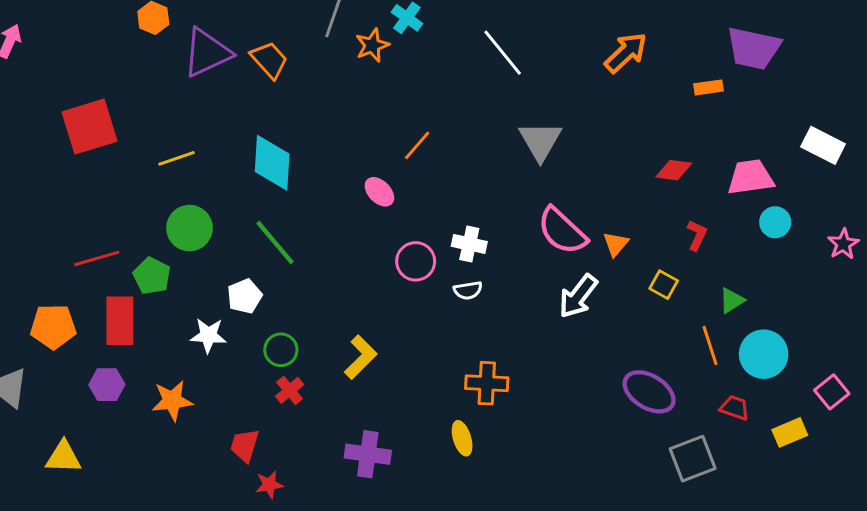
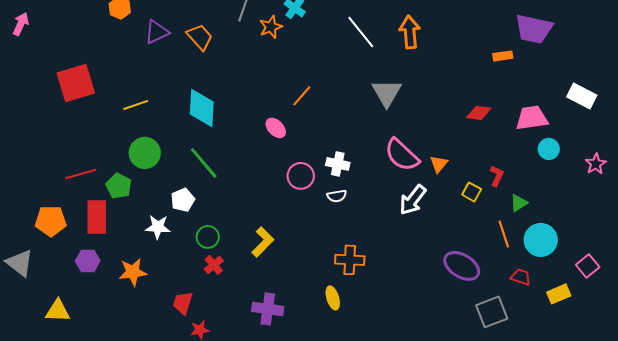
purple triangle: (207, 53) -> (157, 32), size x0.7
orange arrow: (626, 53) -> (410, 32), moved, turned -52
red L-shape: (697, 235) -> (497, 176), moved

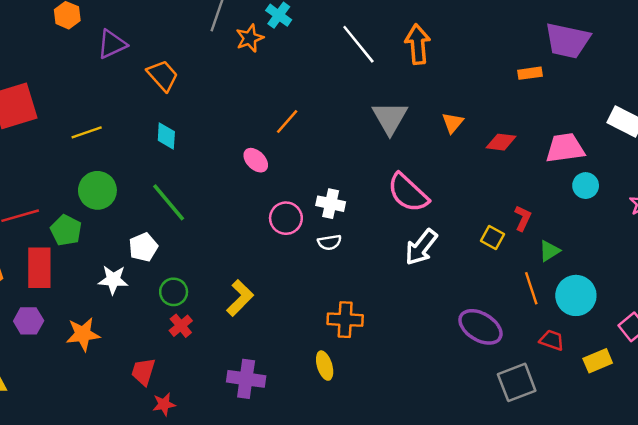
orange trapezoid: (200, 37) -> (163, 76), moved
cyan diamond: (202, 108) -> (166, 136), size x0.6
orange triangle: (439, 164) -> (453, 123), moved

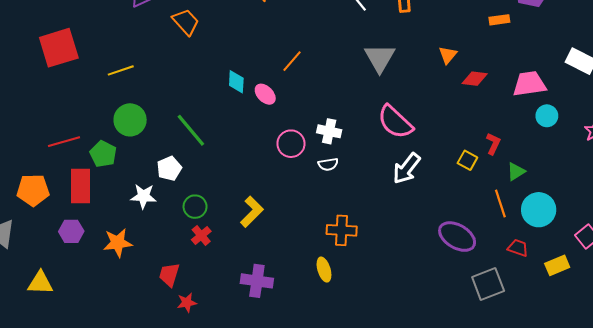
orange triangle: (453, 123) -> (448, 55), moved
cyan diamond: (166, 136) -> (236, 82), moved

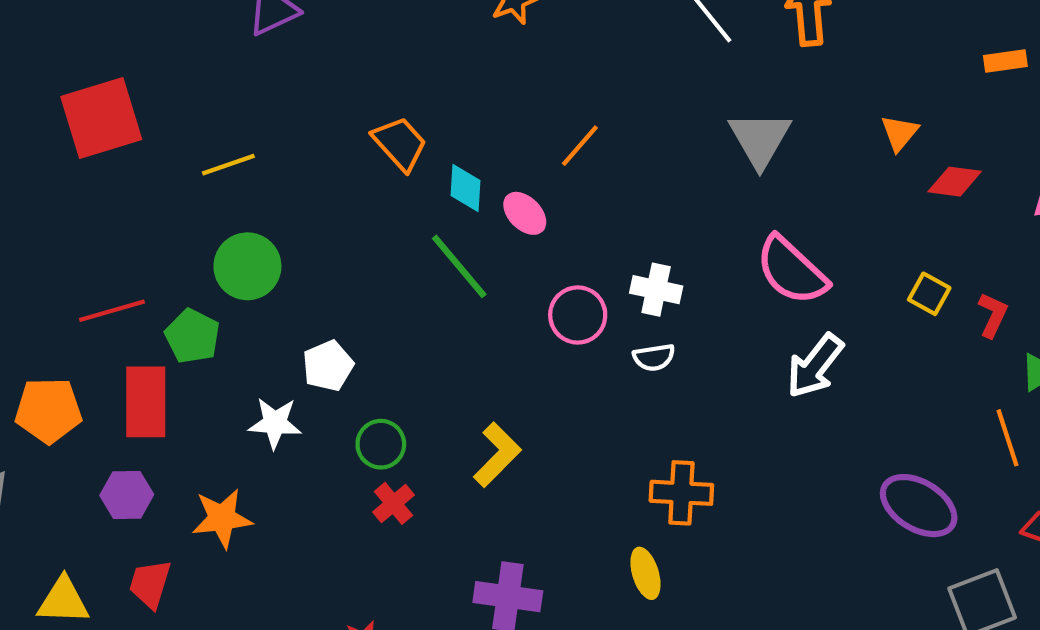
orange trapezoid: (186, 22) -> (400, 143), moved
green line: (191, 130) -> (459, 266), moved
yellow square: (467, 160) -> (929, 294), moved
red trapezoid: (169, 275) -> (150, 584), moved

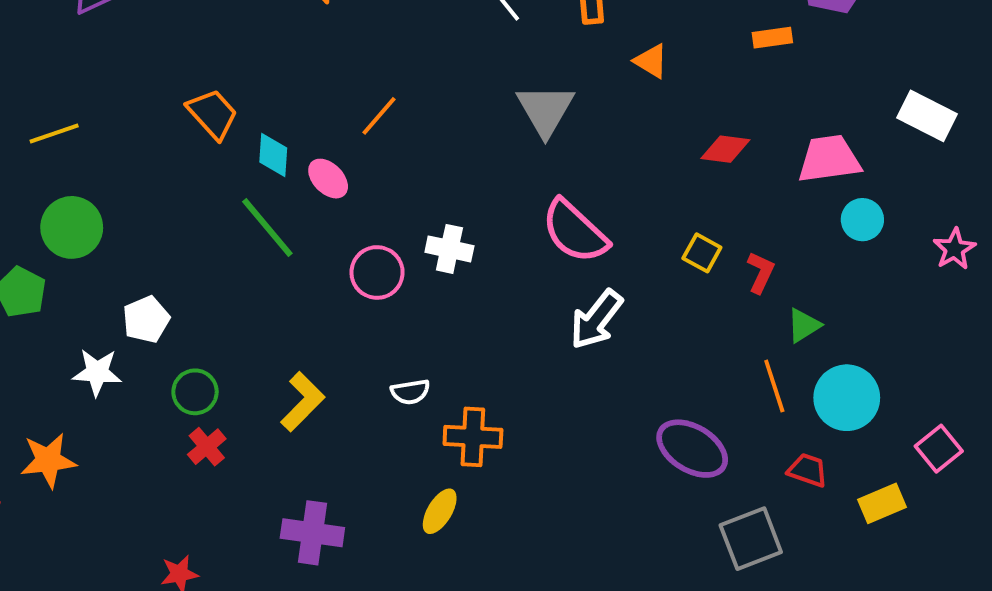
orange triangle: (900, 133) -> (651, 61), moved, turned -39
white semicircle: (654, 357) -> (410, 392), moved
yellow ellipse: (645, 573) -> (440, 511), turned 48

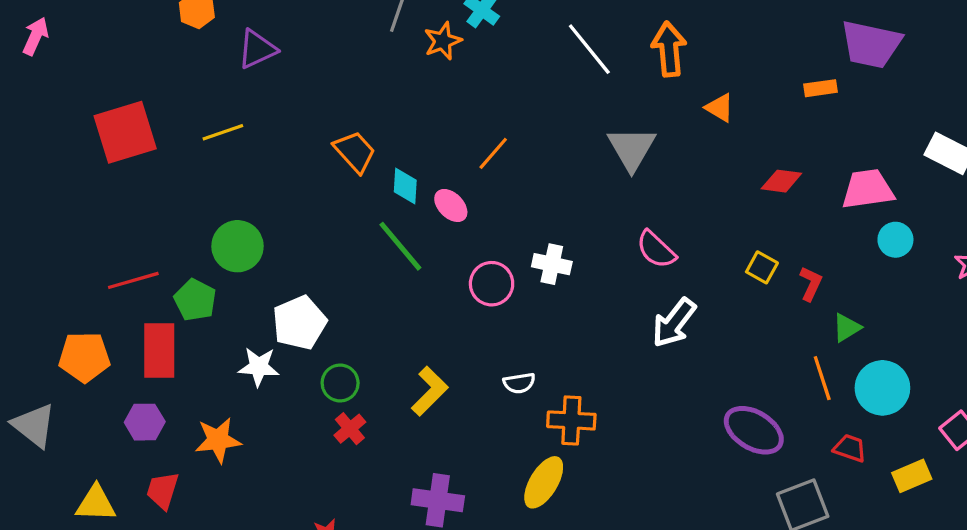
yellow line: (54, 134) -> (223, 132), moved
pink semicircle: (575, 231) -> (656, 249), size x0.7
white pentagon: (146, 319) -> (299, 323), size x1.4
yellow ellipse: (440, 511) -> (544, 482), size x1.4

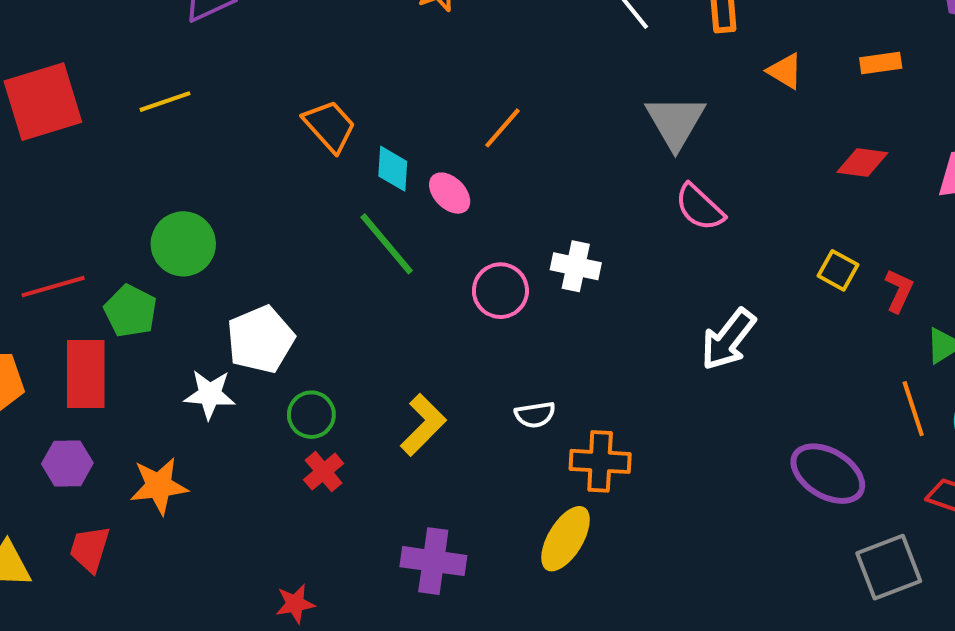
orange rectangle: (821, 88) -> (881, 63), moved
pink semicircle: (656, 249) -> (700, 207), moved

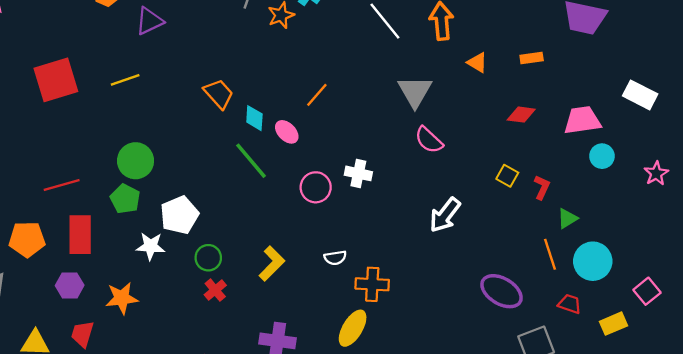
green pentagon: (130, 311) -> (125, 199), moved

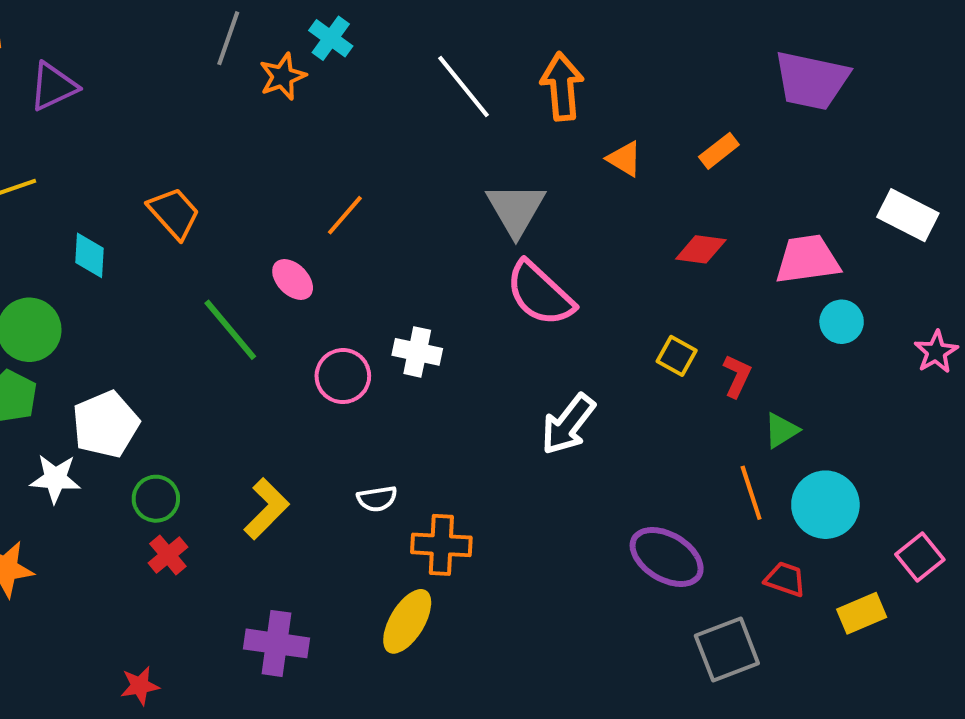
orange rectangle: (532, 58) -> (719, 151), turned -30
cyan diamond: (254, 118) -> (90, 255), moved
pink semicircle: (429, 140) -> (540, 294), size x1.4

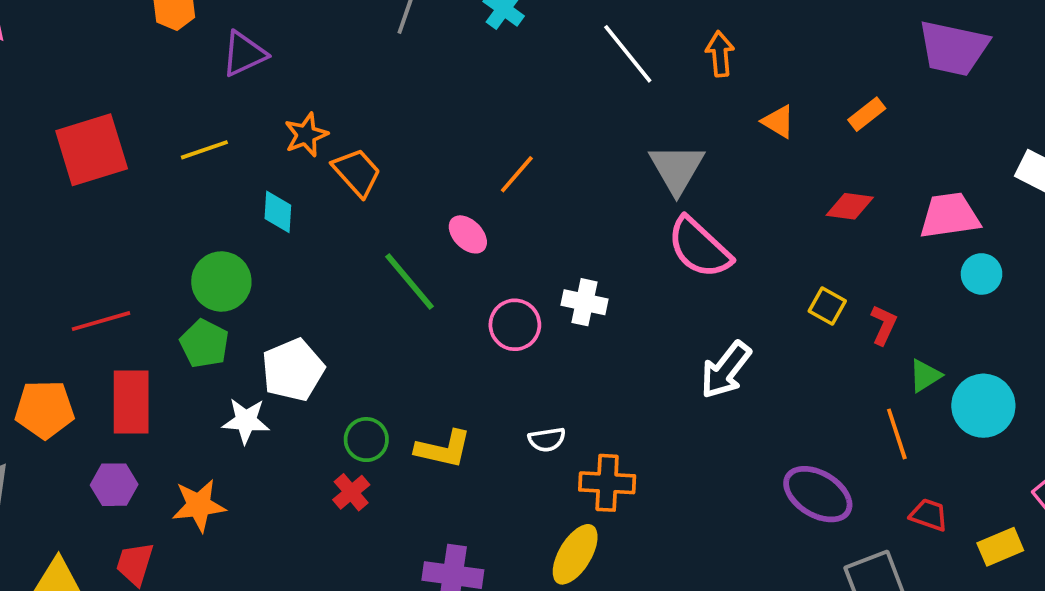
orange star: (283, 76) -> (306, 135), moved
orange arrow: (562, 86) -> (720, 54), size x0.7
green circle: (156, 499) -> (366, 440), moved
cyan circle: (825, 505) -> (983, 406), moved
yellow L-shape: (266, 509) -> (443, 449), turned 58

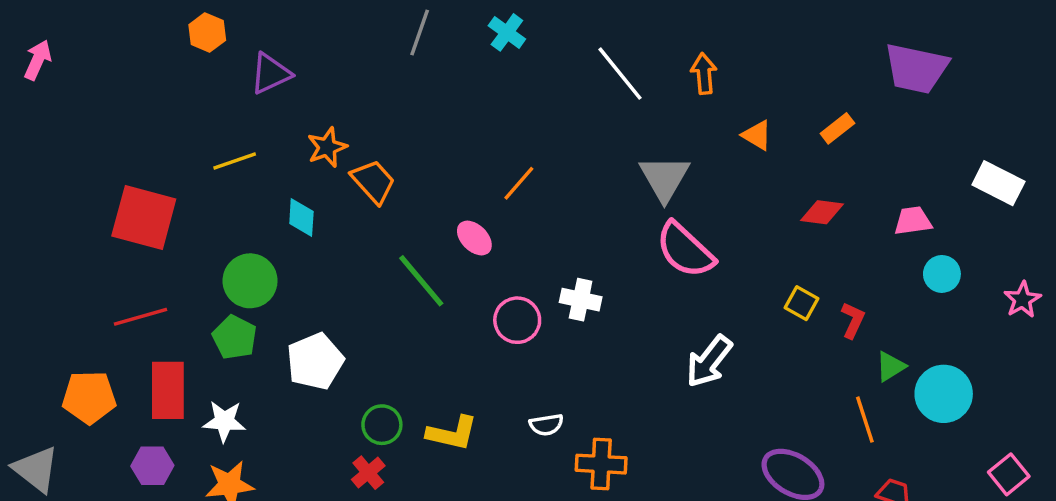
red square: (92, 150) -> (144, 217), moved, turned 32
pink trapezoid: (950, 216) -> (913, 221), size x0.7
white star: (246, 421) -> (224, 421), moved

